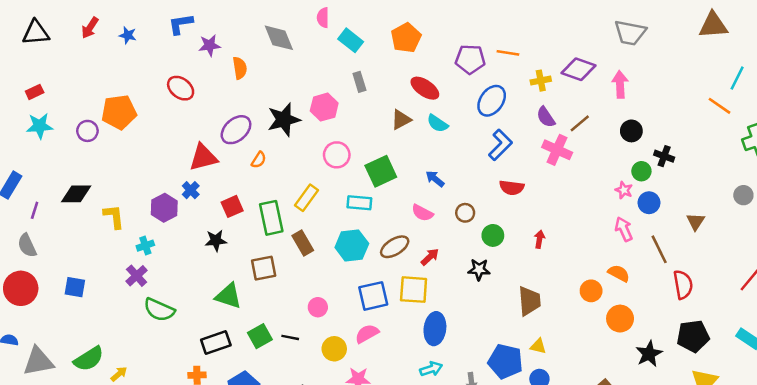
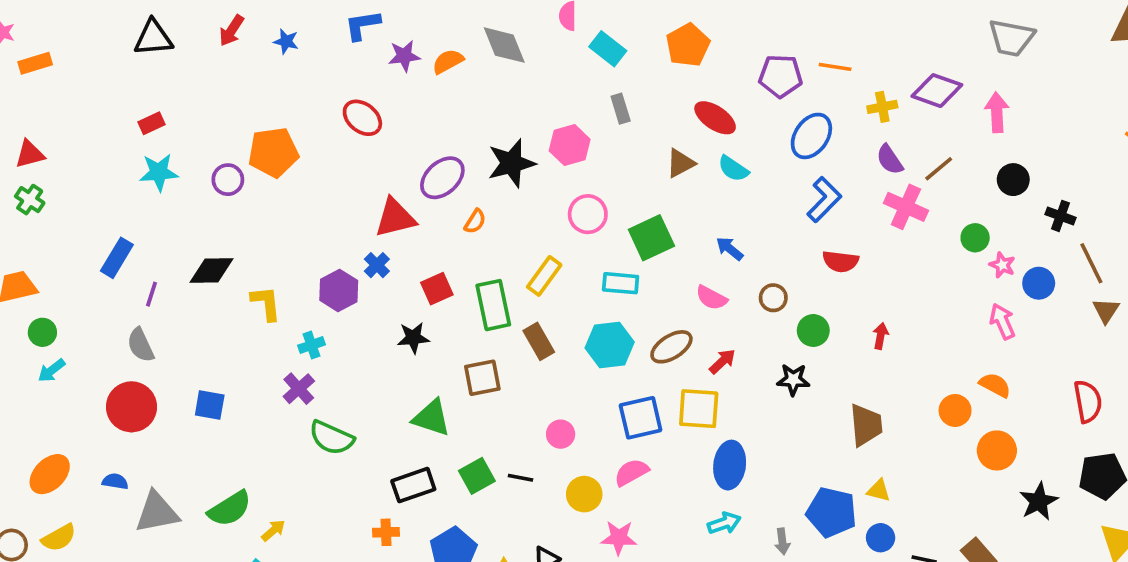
orange semicircle: (240, 68) -> (448, 61), moved, turned -110
green circle: (641, 171) -> (975, 238), moved
brown line: (659, 249) -> (1091, 263), moved

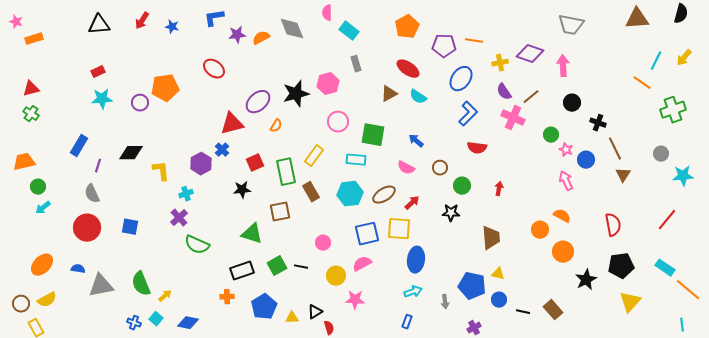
orange pentagon: (688, 45) -> (407, 27), moved
green square: (651, 238) -> (373, 135), turned 35
green semicircle: (230, 509) -> (141, 284), turned 100

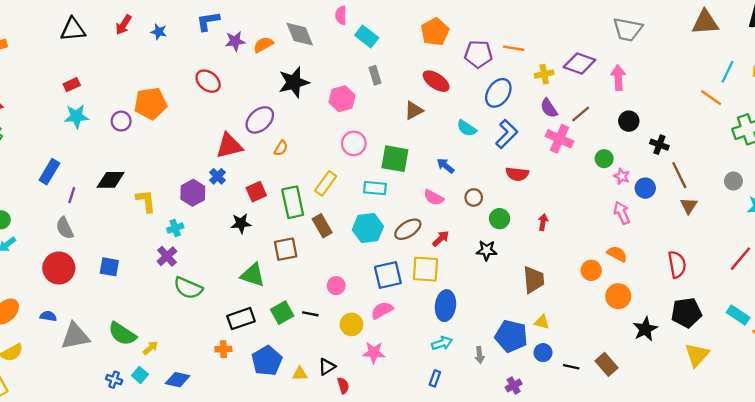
black star: (296, 94) -> (294, 82), moved
cyan semicircle: (418, 97) -> (467, 128), moved
green semicircle: (141, 284) -> (122, 334), turned -35

